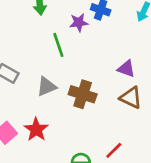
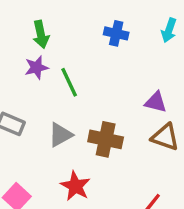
purple star: (79, 23) -> (36, 68), moved
red star: (36, 130) -> (75, 186), moved

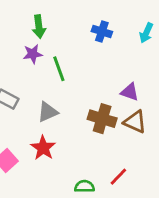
brown cross: (106, 139) -> (102, 119), moved
red star: (75, 186) -> (43, 148), moved

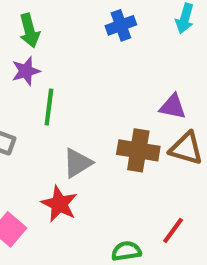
blue cross: (102, 32) -> (121, 25), turned -30
green line: (59, 69) -> (49, 107), moved, turned 35
gray triangle: (48, 112) -> (77, 163), moved

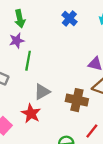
blue cross: (121, 25) -> (69, 18), turned -32
brown cross: (138, 150) -> (77, 100), moved

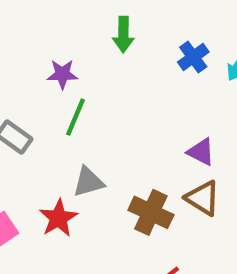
blue cross: (69, 18) -> (193, 57), moved
green arrow: (20, 19) -> (123, 34), moved

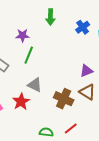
purple triangle: (201, 152) -> (86, 71), turned -48
gray triangle: (88, 182) -> (35, 85), turned 42

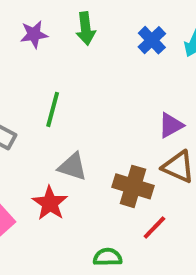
purple star: (23, 35) -> (34, 34), moved
red line: (71, 129) -> (154, 228), moved

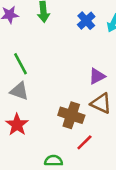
green line: (53, 109) -> (20, 64), turned -45
gray triangle: (73, 167) -> (19, 91), moved

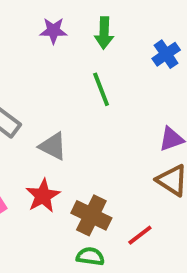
green line: (20, 64) -> (101, 89), moved
brown cross: (71, 115) -> (91, 215), moved

